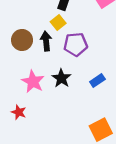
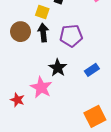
yellow square: (58, 23) -> (42, 12), moved, turned -32
pink star: (33, 82) -> (41, 87), moved

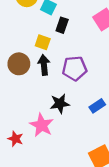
black star: (58, 68) -> (60, 104), turned 30

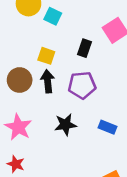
black rectangle: (62, 25) -> (85, 48), moved
blue rectangle: (97, 106) -> (107, 127), turned 56
pink star: (42, 125) -> (18, 127), moved

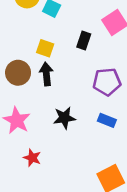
purple pentagon: (82, 85) -> (107, 82), moved
red star: (16, 164) -> (32, 158), moved

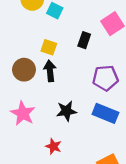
blue rectangle: (107, 120) -> (105, 113), size x1.5
red star: (32, 158) -> (54, 146), moved

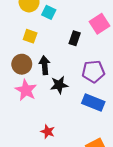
yellow square: (49, 47) -> (30, 36), moved
black star: (66, 111) -> (59, 85), moved
pink star: (23, 113) -> (26, 90), moved

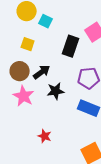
black rectangle: (75, 38) -> (71, 46), size x1.5
black arrow: (45, 65) -> (42, 72), turned 60

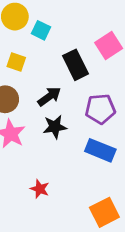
black rectangle: (71, 46) -> (76, 65), turned -45
black arrow: (42, 72) -> (49, 97), moved

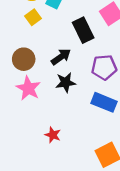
yellow square: (16, 62) -> (33, 17), moved, turned 35

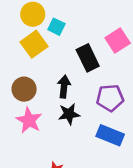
yellow square: (33, 17) -> (34, 44), size x1.5
black arrow: (61, 57) -> (64, 87), turned -48

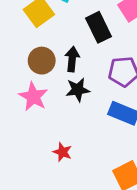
brown circle: (24, 89) -> (42, 61), moved

